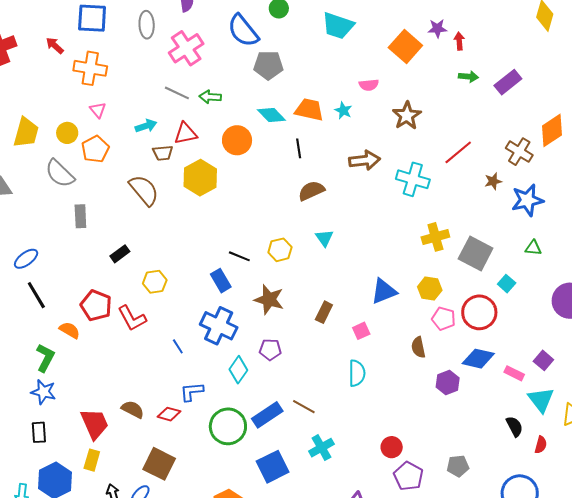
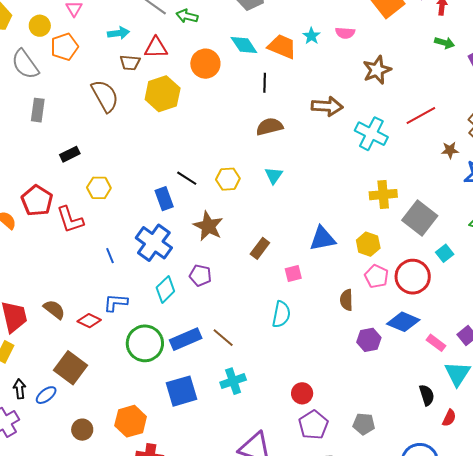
cyan star: (343, 111) -> (311, 36), moved

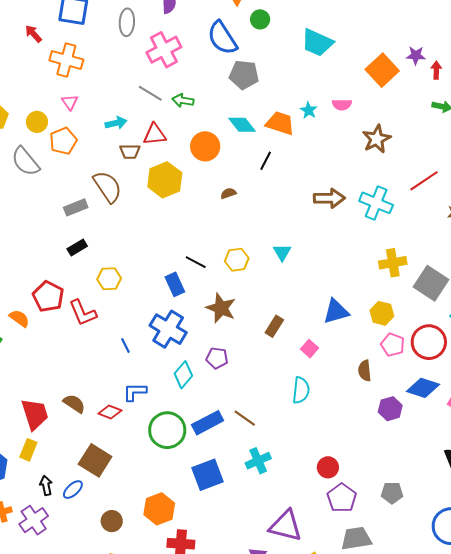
black line: (265, 83) -> (266, 161), turned 30
brown arrow: (327, 106) -> (329, 198), moved
gray rectangle: (38, 110) -> (76, 207), moved, turned 65
brown semicircle: (269, 127) -> (228, 193), moved, size x0.6
pink square: (293, 273) -> (309, 349), turned -30

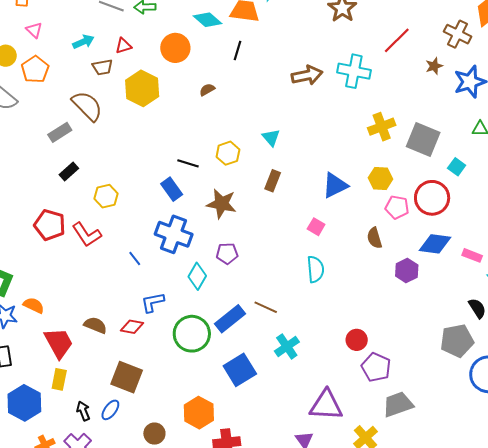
red triangle: (155, 134) -> (123, 46), size x0.7
orange semicircle: (19, 318) -> (34, 305), moved
brown rectangle: (274, 326) -> (273, 181), moved
gray pentagon: (392, 493) -> (457, 341), moved, size x1.5

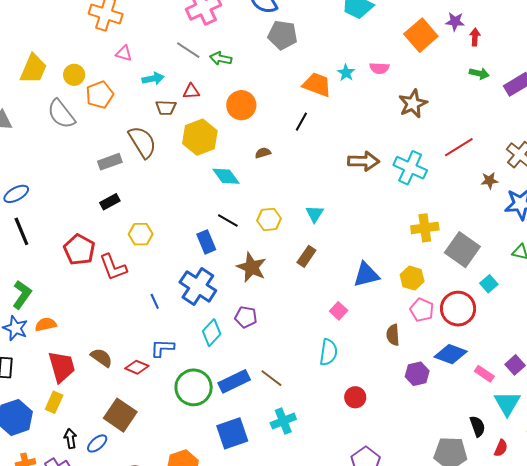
cyan diamond: (208, 20) -> (226, 176), moved
pink triangle: (34, 30) -> (124, 53), moved, turned -42
orange semicircle: (34, 305) -> (46, 324), turned -50
red circle: (357, 340) -> (355, 397), moved

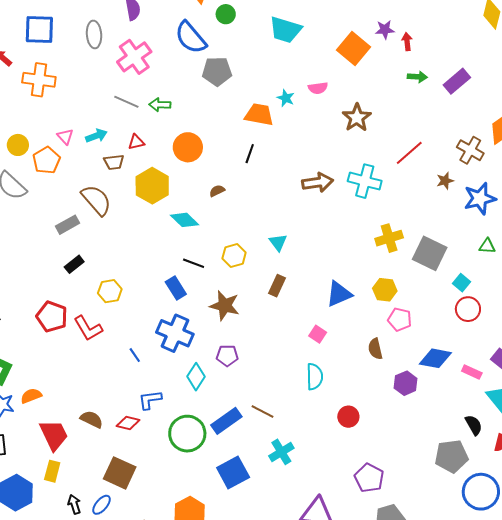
pink triangle: (124, 53) -> (65, 137), moved, turned 42
red circle: (458, 309) -> (468, 309), moved, size x0.7

